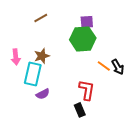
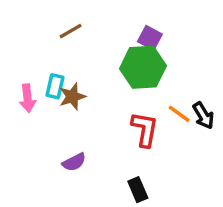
purple square: (87, 22) -> (150, 38), turned 32
cyan rectangle: (33, 74) -> (55, 86), moved, size x0.6
red L-shape: (87, 90) -> (145, 129), moved

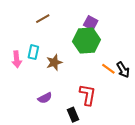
brown star: (72, 97) -> (54, 62), moved
red L-shape: (145, 129) -> (88, 95), moved
black rectangle: (138, 190) -> (73, 115), moved

